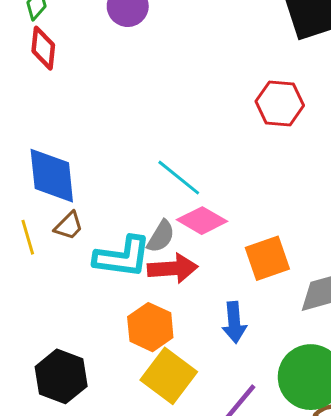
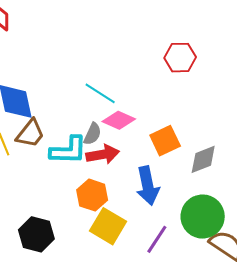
red hexagon: (280, 103) -> (180, 58), moved
brown trapezoid: (69, 226) -> (30, 134), size x1.5
blue arrow: (234, 322) -> (148, 186), size x1.4

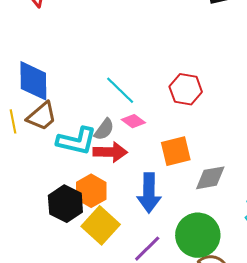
red hexagon: (180, 58) -> (186, 89), moved
pink diamond: (119, 120) -> (133, 121), size x0.7
black hexagon: (36, 234) -> (65, 204), moved

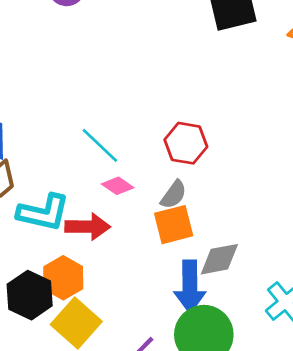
gray semicircle: (104, 129) -> (174, 195), moved
blue arrow: (149, 193) -> (190, 287), moved

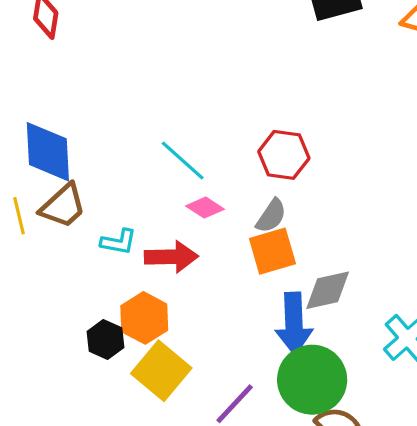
cyan L-shape: (43, 213) -> (119, 242), size x0.6
black hexagon: (30, 295) -> (105, 340), size x0.7

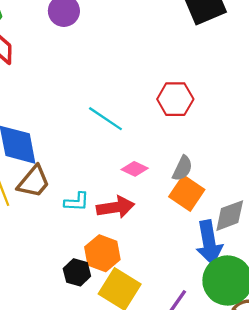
red hexagon: (284, 155) -> (175, 99), moved
cyan line: (183, 161) -> (105, 119), moved
orange square: (272, 251) -> (187, 193), turned -32

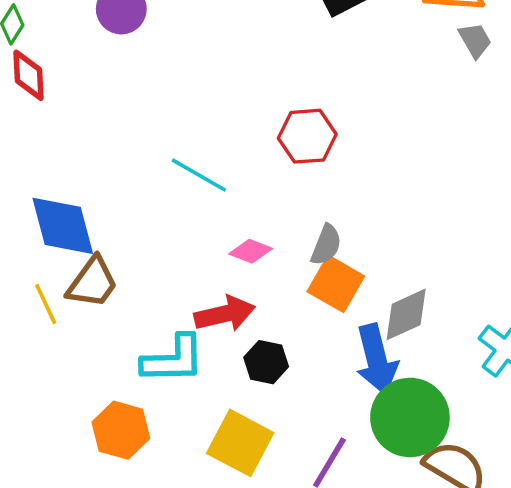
cyan L-shape: (77, 202) -> (173, 359), moved, size x1.6
orange hexagon: (102, 253) -> (121, 430), moved
black hexagon: (77, 272) -> (266, 362), moved

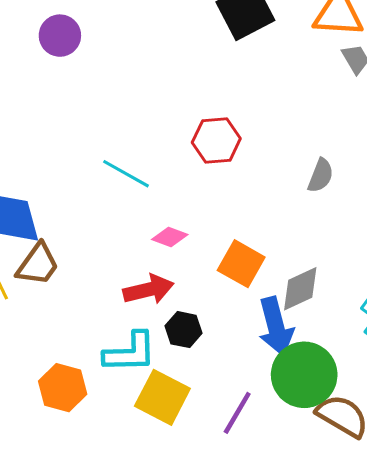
gray semicircle: (326, 245) -> (321, 176), moved
cyan L-shape: (173, 359) -> (130, 352), moved

